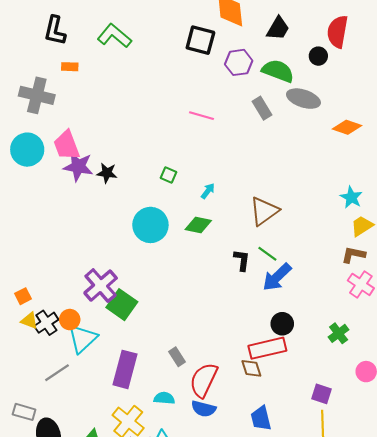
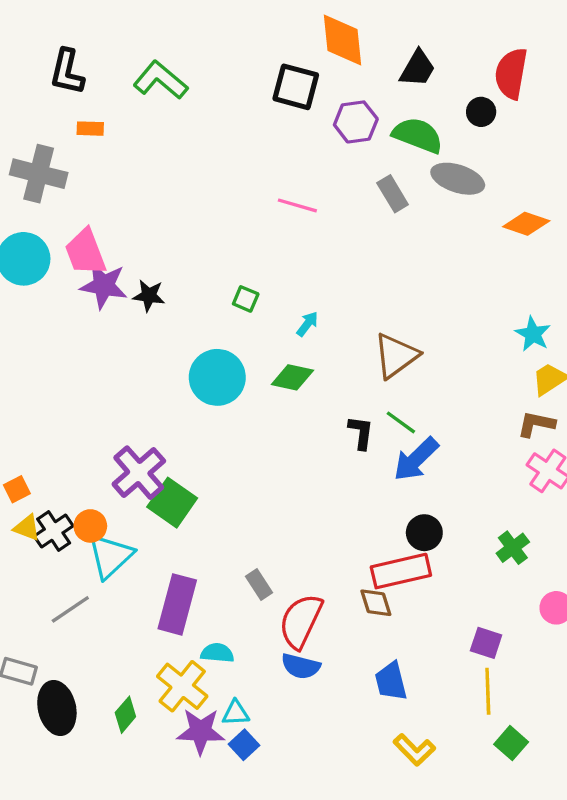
cyan semicircle: (164, 398) -> (217, 653), moved

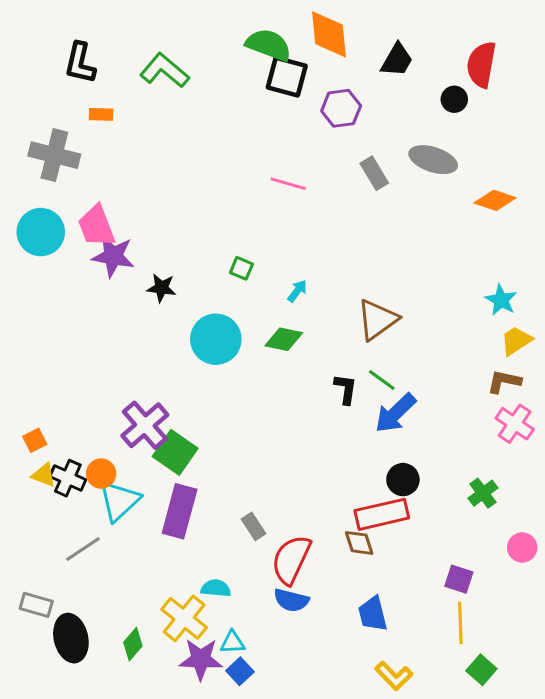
green semicircle: (418, 135) -> (269, 45), moved
black star: (149, 296) -> (161, 288), moved
black cross: (54, 531) -> (68, 478), turned -32
purple rectangle: (177, 604) -> (180, 511), moved

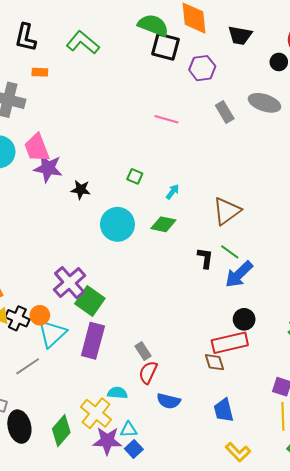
black trapezoid: (397, 60) -> (240, 35), turned 70
red semicircle: (291, 560) -> (148, 372), moved, size x0.7
green diamond: (133, 644) -> (61, 431), size x1.4

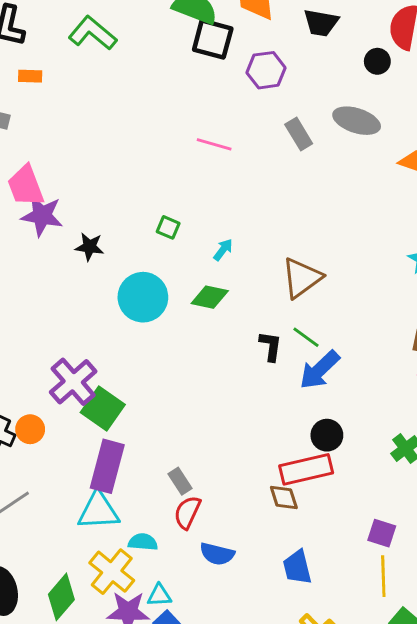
cyan triangle: (52, 334) -> (98, 511), moved, turned 40

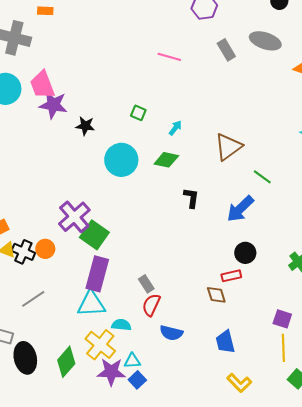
green line: (306, 337) -> (262, 177), moved
black L-shape: (271, 346) -> (191, 198), moved
red rectangle: (306, 469) -> (231, 276), size x0.6

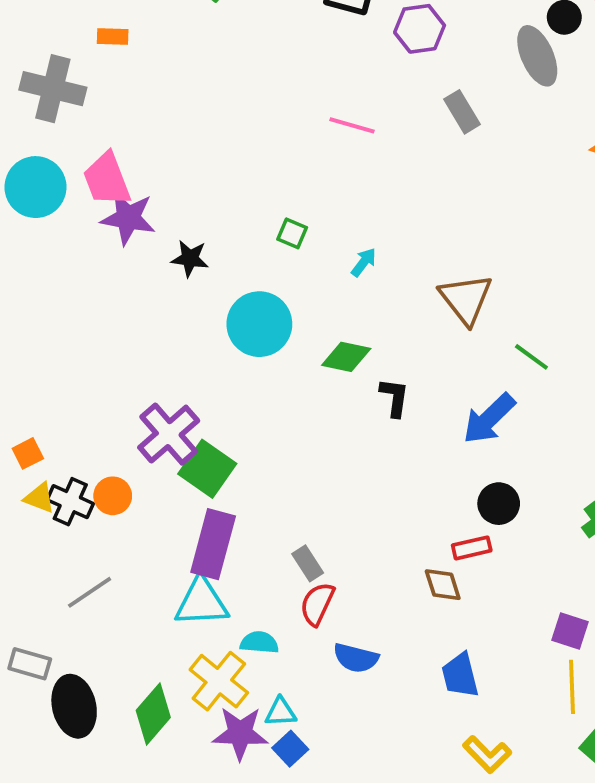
gray ellipse: (265, 41) -> (537, 56), moved, turned 48
brown triangle: (228, 147) -> (466, 299), turned -32
green diamond: (166, 160) -> (346, 357), moved

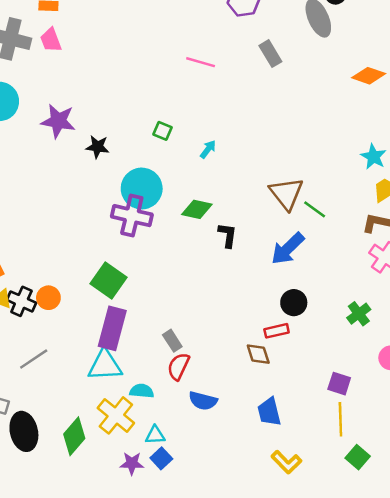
pink trapezoid: (107, 179) -> (51, 40), moved, size x0.7
brown triangle: (466, 299) -> (286, 193), moved
purple cross: (169, 434) -> (132, 216), moved, turned -36
purple star: (240, 733) -> (132, 463), moved, size x0.7

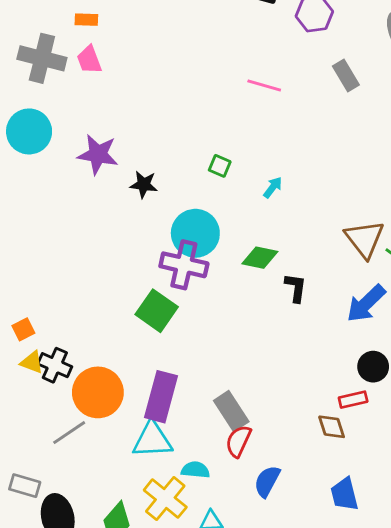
green square: (109, 281) -> (157, 311), moved
orange circle: (48, 298) -> (98, 392), moved, size x1.8
gray rectangle: (172, 341) -> (231, 411), size x1.5
blue semicircle: (203, 401) -> (267, 481), turned 104

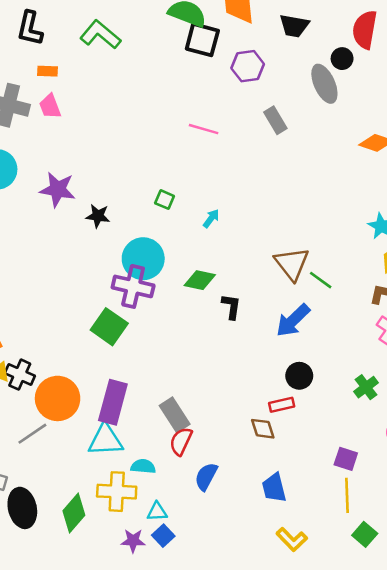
yellow cross: (165, 499) -> (117, 492), turned -36

